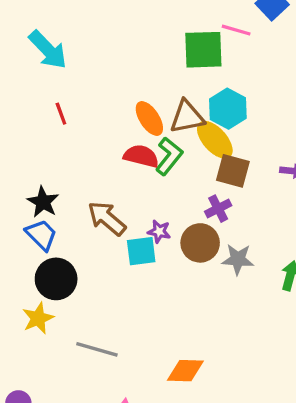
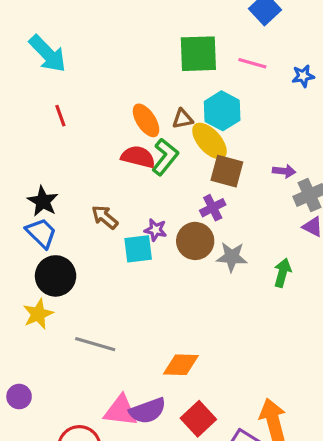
pink line: (236, 30) -> (252, 63), moved
brown triangle: (187, 117) -> (183, 119), size x0.6
brown arrow: (107, 218) -> (105, 217), size x0.7

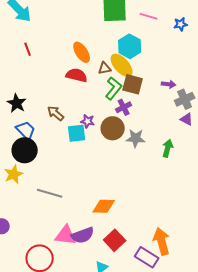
brown triangle: (183, 119) -> (105, 68), moved
green L-shape: (165, 157) -> (114, 88), moved
blue trapezoid: (41, 233) -> (26, 130), moved

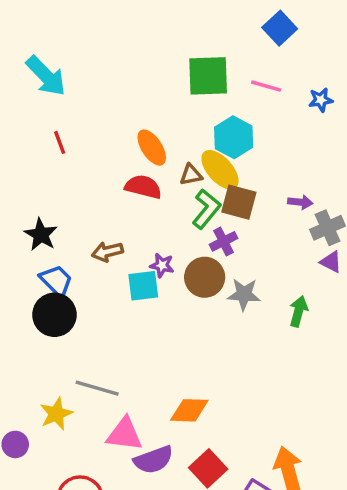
brown arrow: (56, 113) -> (107, 252), turned -54
yellow star: (14, 174) -> (56, 414), moved
pink triangle: (66, 235) -> (124, 434), moved

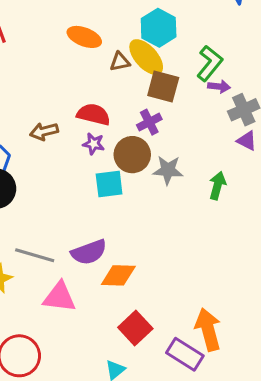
orange ellipse: (152, 148) -> (84, 37), turned -36
red semicircle: (143, 187) -> (94, 114), moved
green L-shape: (206, 209) -> (210, 63), moved
cyan square: (143, 286) -> (109, 184), moved
purple semicircle: (153, 460) -> (89, 252), moved

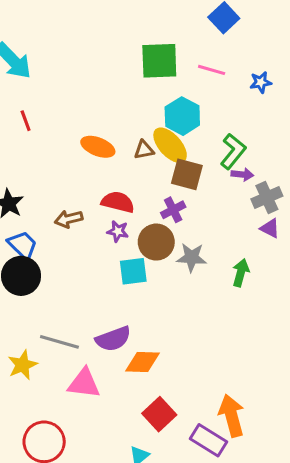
orange ellipse: (84, 37) -> (98, 147), moved

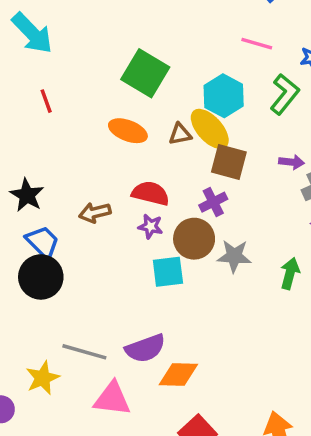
green square: (159, 61) -> (145, 73), moved, turned 33
green L-shape: (233, 151) -> (285, 94), moved

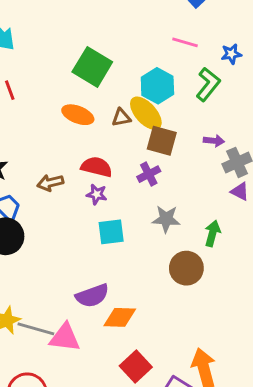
brown circle: (194, 239) -> (186, 268), moved
gray line: (84, 352) -> (36, 329), moved

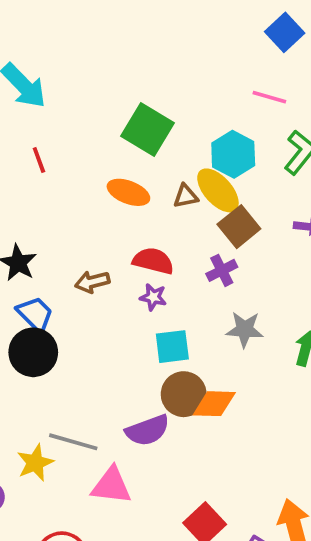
brown square: (162, 141) -> (239, 227), turned 36
brown circle: (186, 268) -> (184, 394), moved
orange diamond: (120, 317) -> (214, 404), moved
gray line: (36, 329) -> (73, 442), moved

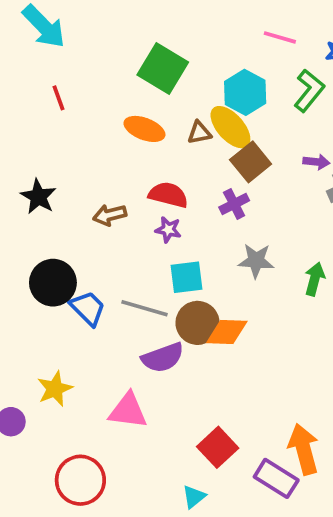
blue trapezoid: (35, 314) -> (88, 308), moved
gray line: (73, 442) -> (144, 308), moved

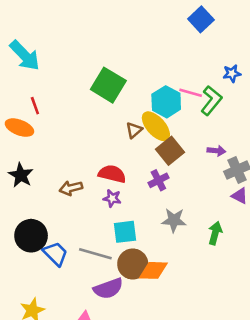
pink line: (280, 37) -> (191, 93), moved
orange ellipse: (144, 129) -> (19, 128), moved
brown triangle: (199, 133) -> (134, 130), turned -30

